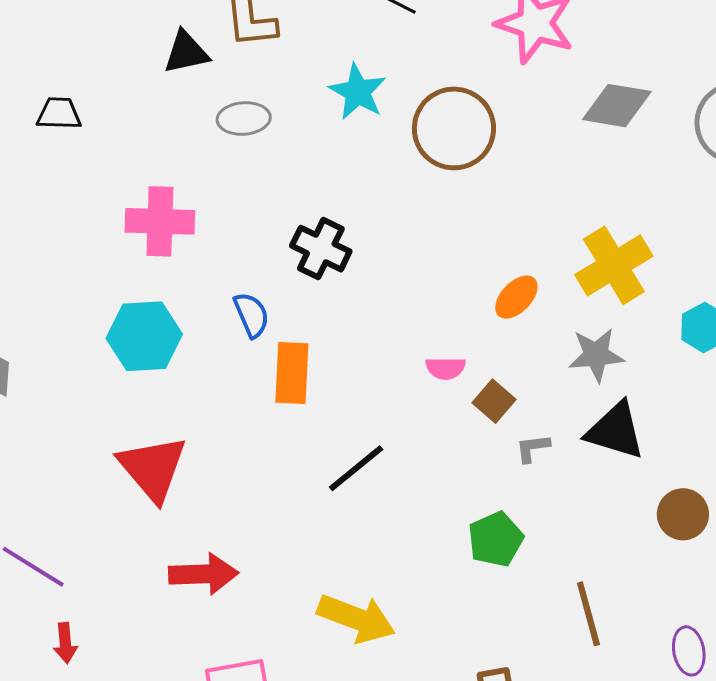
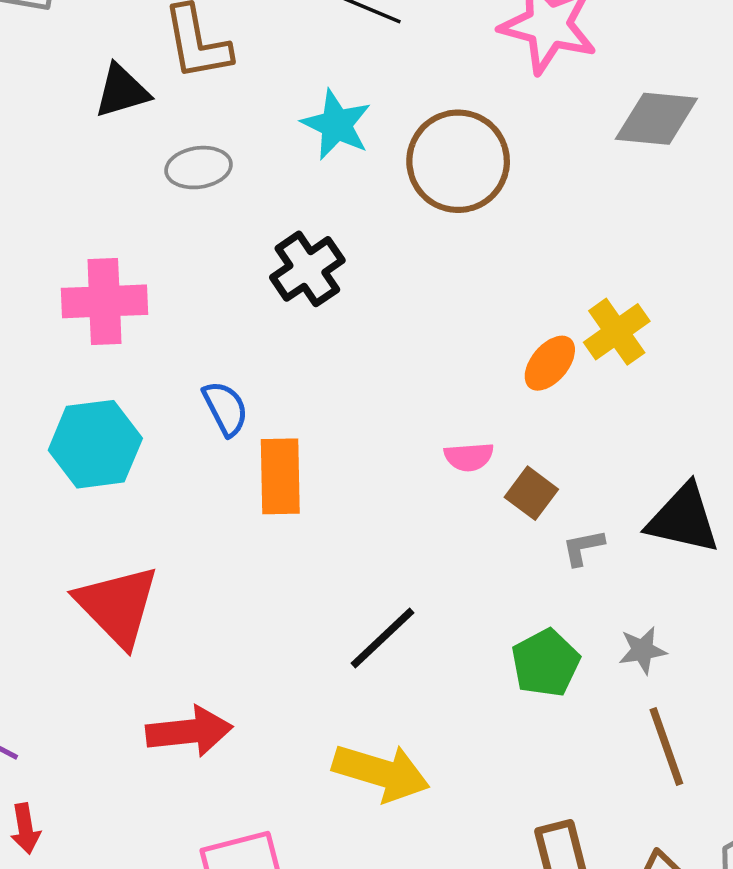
black cross: (321, 249) -> (307, 269), moved, turned 34
yellow cross: (614, 265) -> (617, 332), moved, size x0.7
gray star: (596, 355) -> (642, 650), moved, size x0.7
black line: (356, 468) -> (383, 638), moved

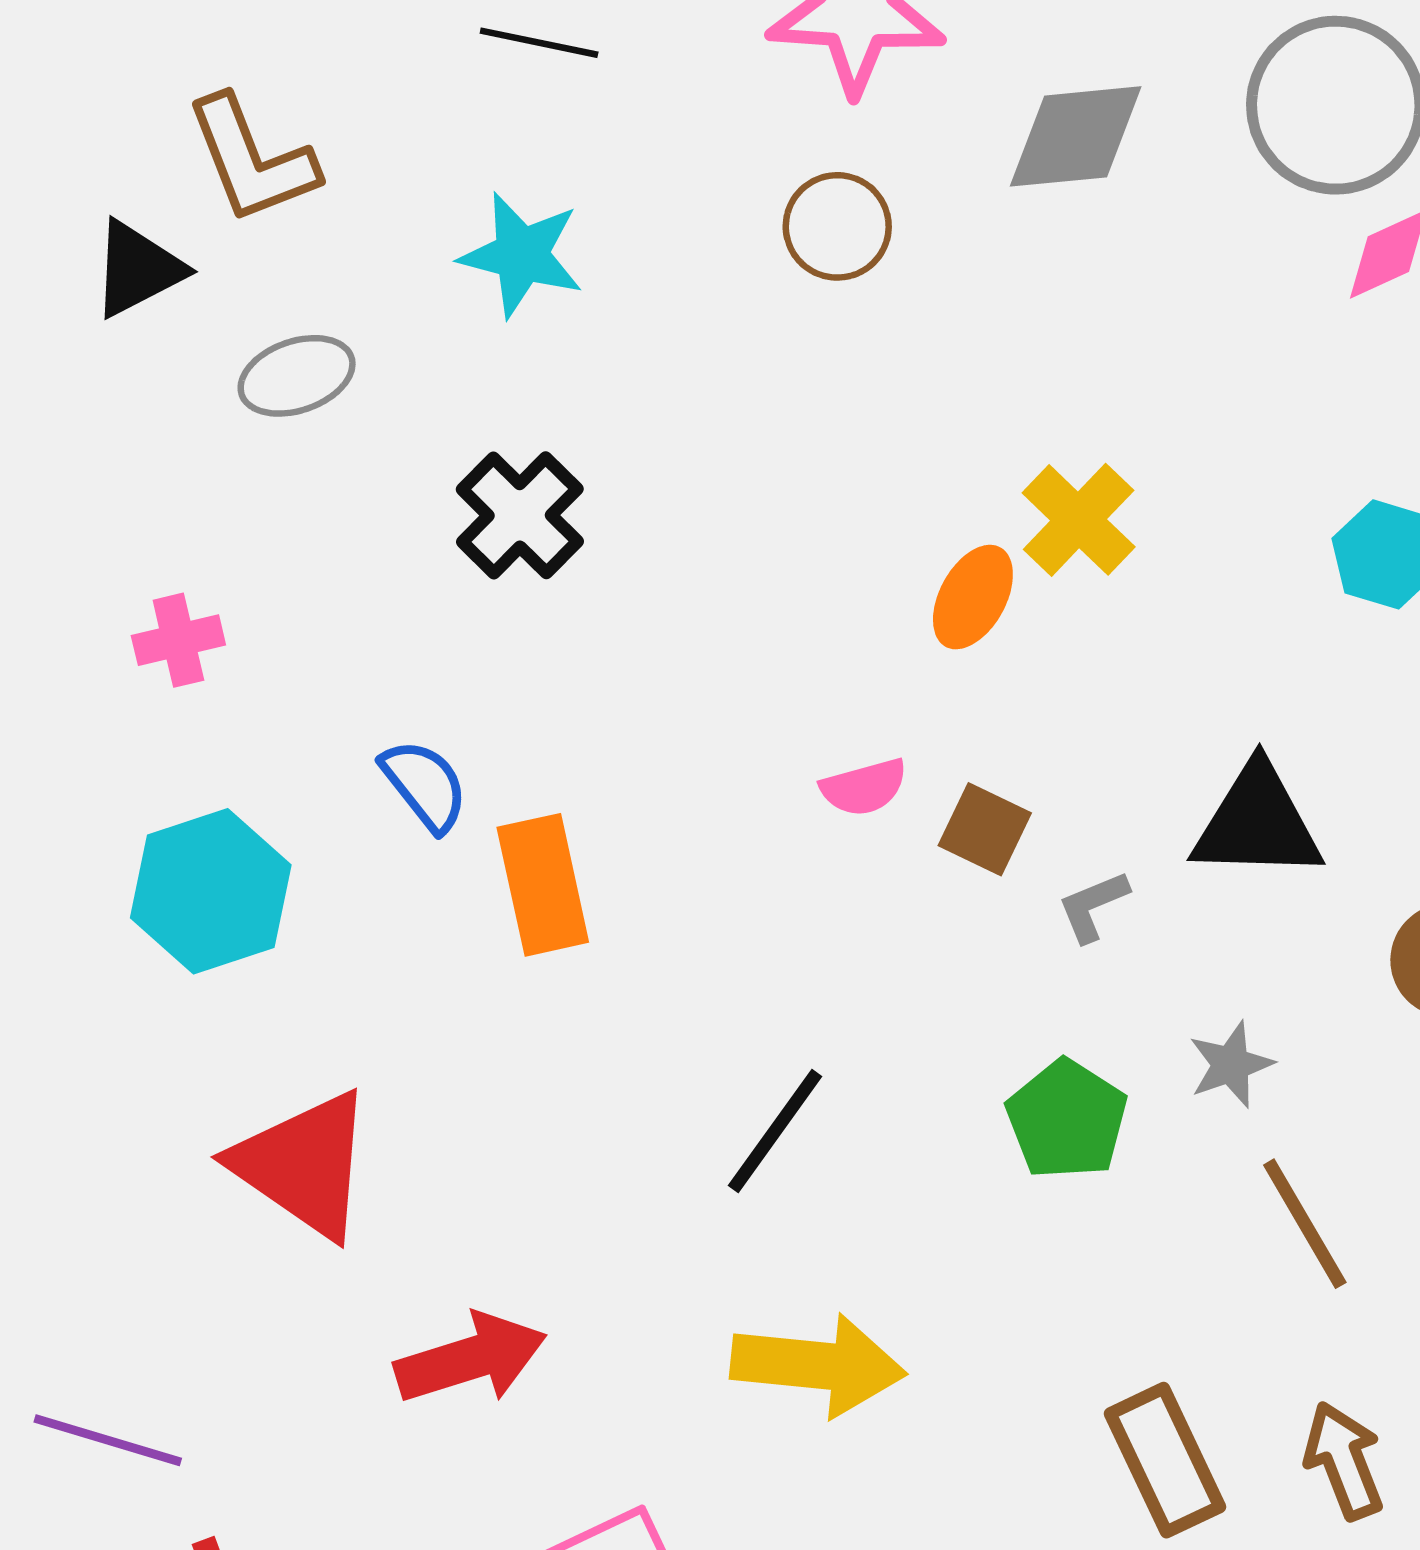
brown circle: (458, 161) -> (837, 226), moved, size x0.6
pink cross: (105, 301) -> (178, 640), size x0.6

